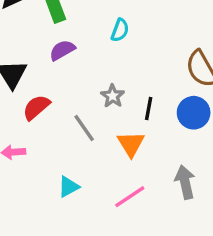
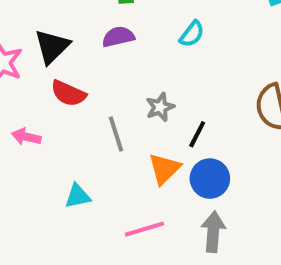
red semicircle: (36, 107) -> (68, 93), turned -132
blue circle: (194, 113) -> (210, 179), moved

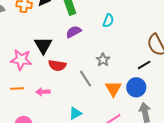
black line: (197, 134) -> (144, 65), moved, turned 48

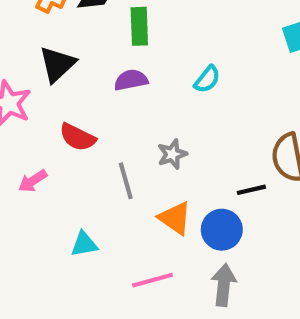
black triangle: (43, 45) -> (57, 64), moved
orange triangle: (113, 89) -> (175, 218), turned -42
pink arrow: (43, 92) -> (33, 181), turned -48

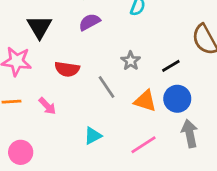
pink arrow: (33, 181) -> (47, 106), turned -84
black line: (251, 190) -> (171, 66), moved

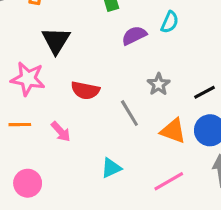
purple semicircle: (89, 22) -> (134, 35), moved

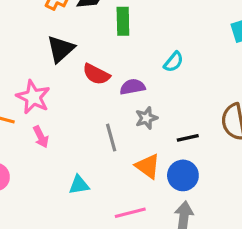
purple semicircle: (134, 35) -> (133, 87), moved
pink star: (28, 79) -> (33, 97), moved
red semicircle: (85, 90) -> (96, 74), moved

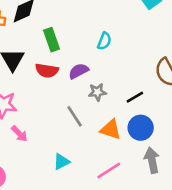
green rectangle: (123, 21) -> (52, 40), moved
gray star: (146, 118) -> (97, 92), turned 30

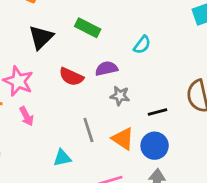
green rectangle: (52, 40) -> (88, 28), turned -60
red semicircle: (47, 70) -> (71, 77), moved
gray line: (75, 116) -> (88, 130), moved

